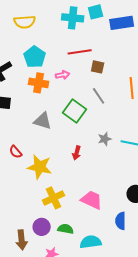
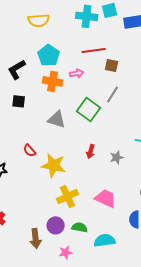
gray line: (99, 96) -> (113, 94), turned 66
gray star: (105, 139) -> (117, 157), moved

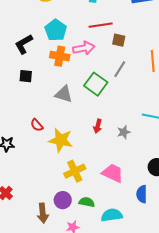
pink arrow: (77, 73) -> (84, 48), size x1.5

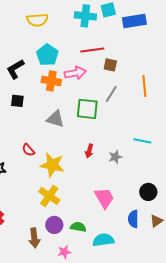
green square: (96, 84) -> (87, 109), turned -30
yellow cross: (75, 171) -> (49, 196), moved, turned -30
pink trapezoid: (113, 173) -> (104, 198), turned 35

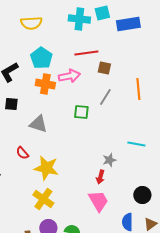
green square: (87, 109) -> (81, 112), size x0.7
gray triangle: (55, 119) -> (38, 124), moved
red arrow: (89, 151) -> (100, 177), moved

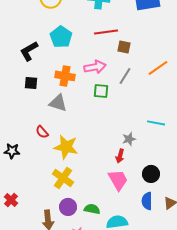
pink arrow: (69, 76) -> (95, 67), moved
orange cross: (45, 84) -> (65, 76), moved
orange line: (138, 89) -> (158, 68), turned 60
black circle: (142, 195) -> (151, 174), moved

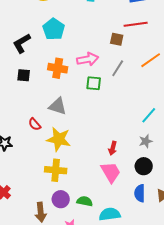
red line: (106, 32) -> (136, 24), moved
gray triangle: (58, 103) -> (58, 106), moved
cyan line: (156, 123) -> (149, 115), turned -60
gray star: (129, 139) -> (146, 141), moved
yellow cross: (63, 178) -> (56, 170), turned -30

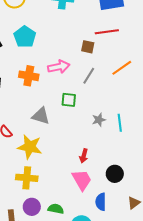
green square: (94, 83) -> (69, 100), moved
gray triangle: (58, 106) -> (41, 116), moved
cyan line: (149, 115) -> (120, 123), turned -48
gray star: (146, 141) -> (99, 120), moved
blue semicircle: (140, 193) -> (101, 202), moved

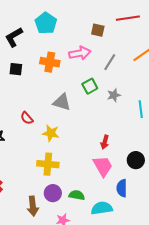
brown square: (88, 47) -> (98, 30), moved
green square: (69, 100) -> (90, 86), turned -35
gray star: (99, 120) -> (114, 95), moved
yellow star: (30, 147) -> (51, 133), size x0.7

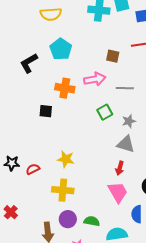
gray line: (110, 62) -> (125, 88), turned 60
black square: (16, 69) -> (46, 111), moved
gray triangle: (62, 102) -> (126, 144), moved
red semicircle: (27, 118) -> (33, 169), moved, turned 104

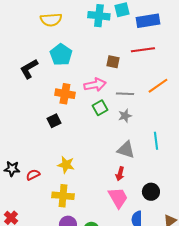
black square: (46, 111) -> (54, 121), moved, turned -32
green square: (105, 112) -> (100, 108), moved
gray star: (129, 121) -> (125, 116), moved

